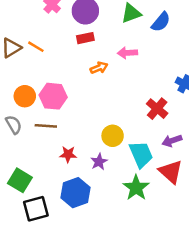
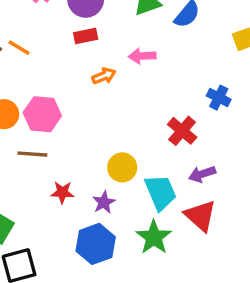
blue hexagon: (75, 193) -> (96, 244), moved

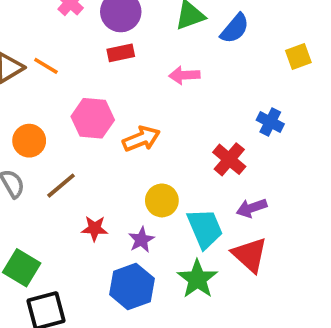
orange arrow: (104, 76) -> (141, 139), moved, size x1.4
pink hexagon: (42, 114) -> (93, 118), moved
brown line: (32, 154) -> (61, 186), turned -44

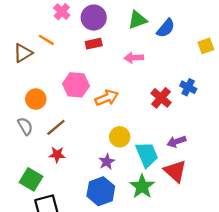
orange line: (46, 66) -> (46, 40), moved
red cross: (229, 159) -> (161, 98), moved
red star: (95, 229) -> (57, 155), moved

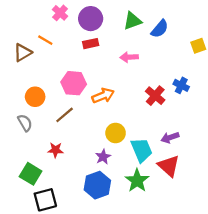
brown line: (56, 127) -> (65, 115), moved

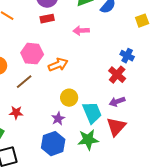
red cross: (155, 96) -> (117, 75), moved
red triangle: (169, 166) -> (116, 127), turned 30
green star: (137, 181) -> (88, 140), turned 30

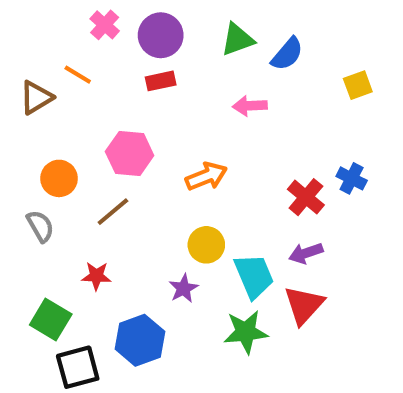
pink arrow: (81, 31) -> (250, 106), moved
blue cross: (127, 56) -> (352, 178), moved
orange arrow: (58, 65) -> (206, 176), moved
blue hexagon: (53, 144) -> (140, 340), moved

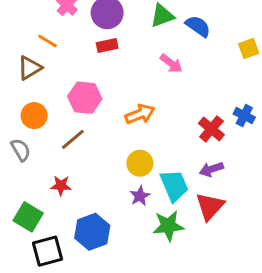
blue semicircle: (287, 54) -> (198, 26), turned -95
brown triangle: (36, 98) -> (30, 68), moved
pink arrow: (250, 106) -> (171, 63), turned -140
purple star: (183, 288) -> (140, 196), moved

